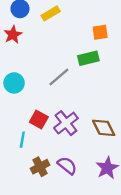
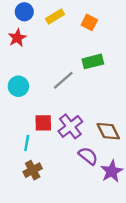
orange square: (100, 32) -> (89, 22), moved, turned 35
red square: (39, 120) -> (43, 123), turned -30
purple semicircle: (67, 166) -> (88, 156), moved
brown cross: (40, 167) -> (33, 170), moved

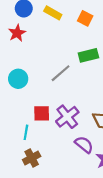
yellow rectangle: (55, 17) -> (53, 13), turned 60

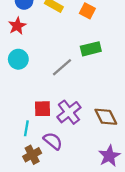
cyan circle: (18, 79) -> (18, 59), moved
purple semicircle: (84, 145) -> (53, 141), moved

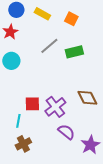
gray line: (62, 67) -> (49, 46), moved
brown diamond: (106, 117) -> (87, 98), moved
purple semicircle: (53, 141) -> (66, 132), moved

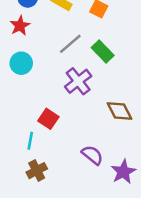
green rectangle: (74, 52) -> (103, 52), turned 60
red square: (32, 104) -> (48, 119), turned 35
purple cross: (55, 107) -> (78, 81), moved

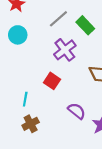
red square: (48, 119) -> (52, 81), moved

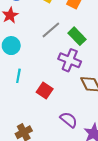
purple cross: (65, 50) -> (70, 60), moved, turned -30
cyan line: (25, 99) -> (18, 76), moved

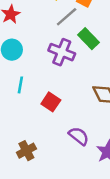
gray line: (51, 30) -> (67, 17), moved
purple cross: (70, 60) -> (62, 52), moved

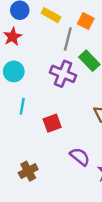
gray line: (67, 17) -> (68, 39), turned -35
red square: (51, 102) -> (52, 123), turned 36

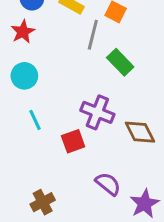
purple cross: (63, 74) -> (97, 112), moved
cyan line: (22, 106) -> (35, 120), turned -35

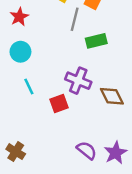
green rectangle: (120, 62) -> (96, 41), turned -60
purple semicircle: (108, 184) -> (87, 150), moved
brown cross: (43, 202) -> (16, 152), moved, turned -30

